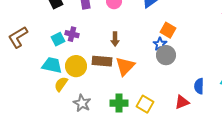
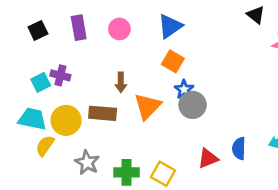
orange square: (168, 30) -> (173, 61), moved
orange triangle: (125, 66) -> (148, 106), moved
red triangle: (182, 102) -> (208, 158), moved
gray star: (82, 103) -> (87, 163), moved

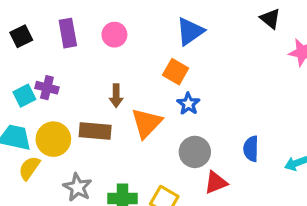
blue triangle: (170, 26) -> (190, 31), moved
gray circle: (193, 105) -> (195, 152), moved
blue semicircle: (239, 148) -> (251, 149), moved

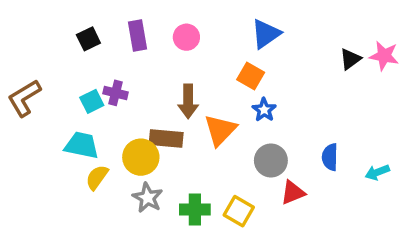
black triangle: (270, 19) -> (350, 59), moved, turned 45
brown arrow: (116, 96) -> (188, 101), size x1.4
yellow circle: (53, 139) -> (141, 157), moved

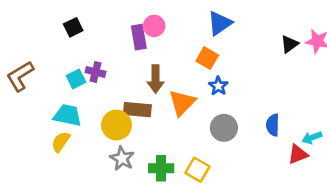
purple rectangle: (137, 35) -> (139, 37), moved
yellow semicircle: (97, 177) -> (61, 142), moved
red triangle: (293, 193) -> (298, 154), moved

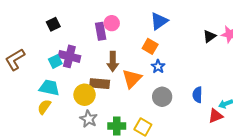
purple cross: (96, 72) -> (69, 56), size x1.5

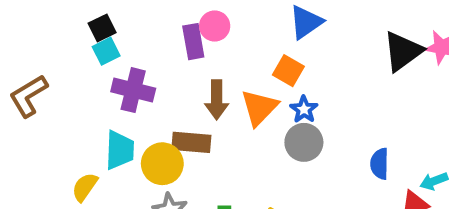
black triangle: (209, 36) -> (403, 51), size x1.6
cyan square: (55, 61) -> (106, 51), moved
orange triangle: (132, 79) -> (259, 107), moved
cyan trapezoid: (49, 88) -> (120, 150), moved, turned 80
gray circle: (162, 97) -> (304, 142), moved

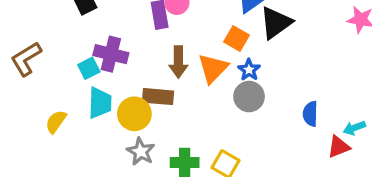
cyan square: (106, 51) -> (89, 68), moved
black triangle: (403, 51) -> (276, 23), moved
yellow semicircle: (85, 187) -> (56, 122), moved

